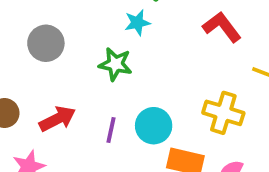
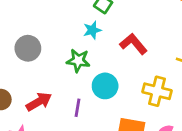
red L-shape: (222, 27) -> (133, 44), moved
cyan circle: (154, 126) -> (105, 86), moved

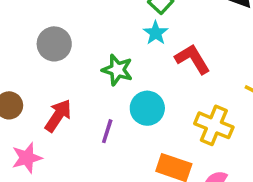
cyan star: (92, 30) -> (156, 33), moved, turned -30
red arrow: (39, 102) -> (58, 116), turned -35

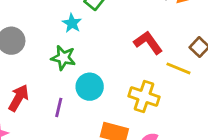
cyan star: (156, 33) -> (72, 23), moved
red L-shape: (193, 59) -> (148, 43), moved

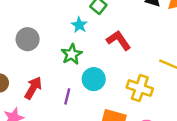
red L-shape: (148, 43) -> (119, 40), moved
green star: (63, 58) -> (72, 54), turned 30

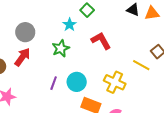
cyan circle: (94, 79) -> (77, 82), moved
red arrow: (33, 88) -> (22, 57), moved

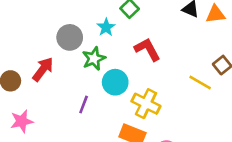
gray circle: (25, 32) -> (70, 37), moved
cyan circle: (77, 82) -> (115, 82), moved
yellow cross: (115, 82) -> (146, 104), moved

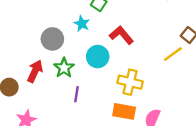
green star: (94, 59) -> (64, 68), moved
cyan circle: (115, 82) -> (98, 57), moved
yellow line: (200, 83) -> (173, 54), turned -54

